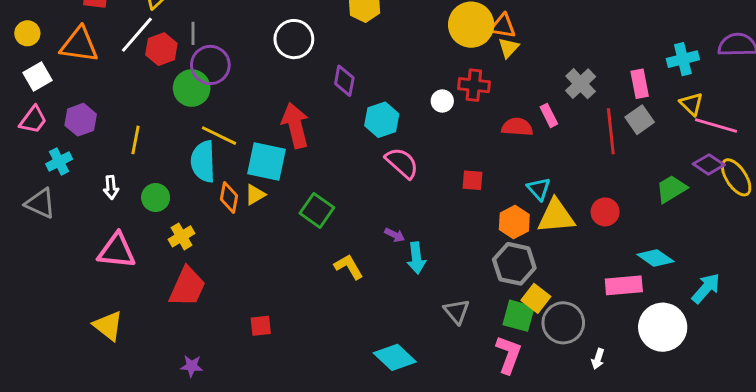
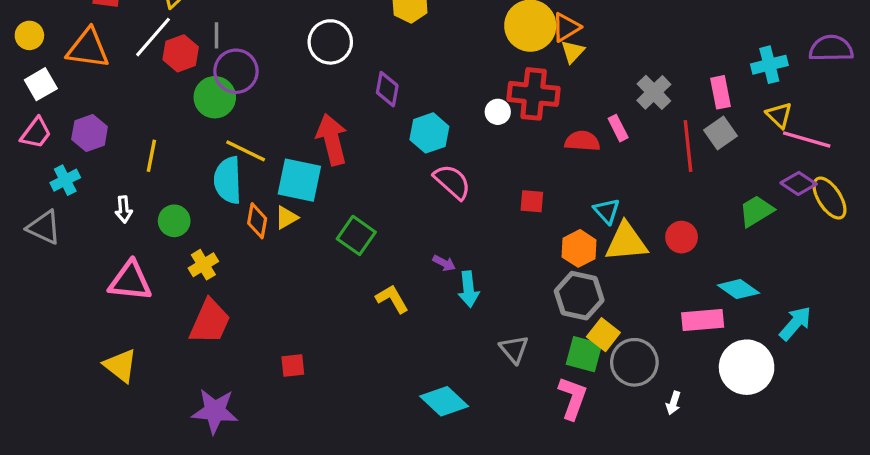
orange triangle: (503, 26) -> (566, 27), turned -40
red cross: (474, 85) -> (534, 94), size x1.4
purple star: (192, 366) -> (215, 411), size x1.8

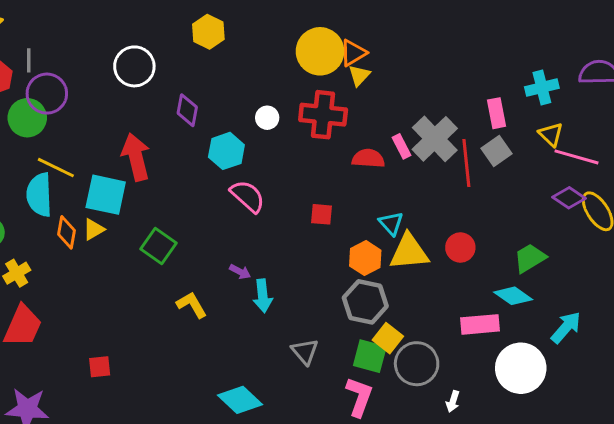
gray cross: (654, 92) -> (435, 139), moved, size x1.4
white circle: (498, 112) -> (267, 118), moved
green trapezoid: (756, 211) -> (530, 258), moved

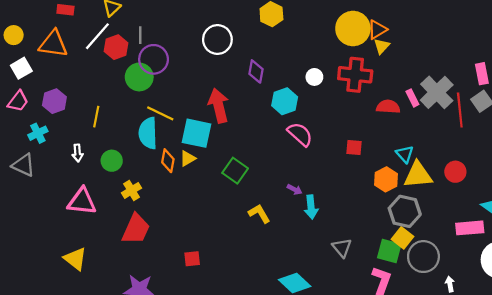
gray hexagon: (365, 302) -> (405, 211), moved
white arrow: (453, 401) -> (450, 284), turned 152

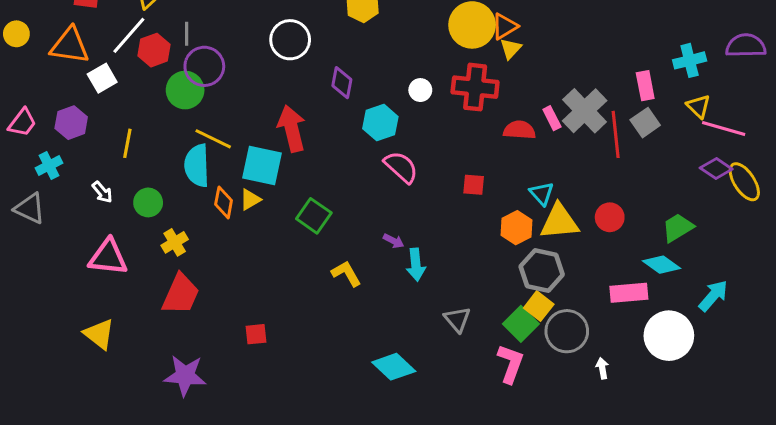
white square: (21, 68) -> (102, 78), moved
white arrow: (78, 153) -> (102, 192), turned -35
green square: (389, 251) -> (521, 324), turned 30

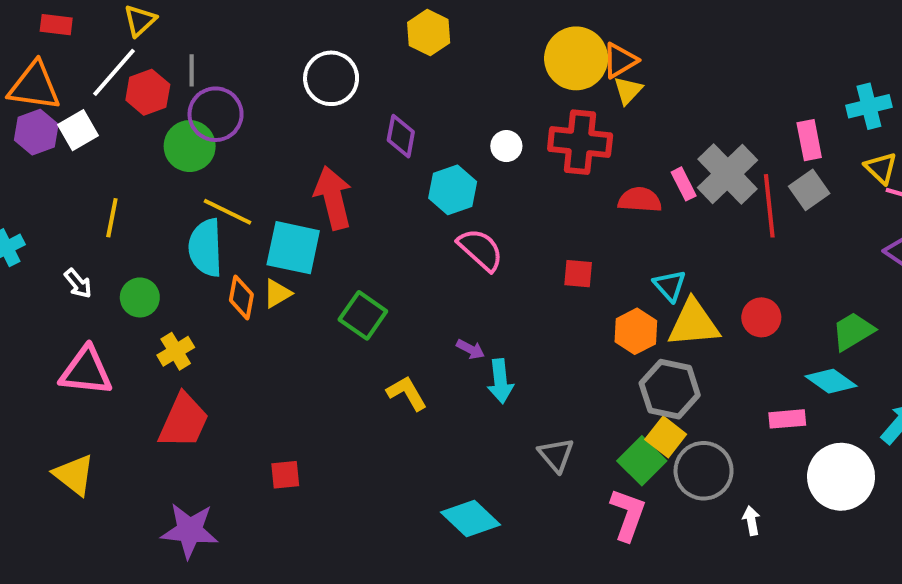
purple hexagon: (71, 123) -> (36, 132), moved
pink rectangle: (629, 293) -> (787, 419), size x0.7

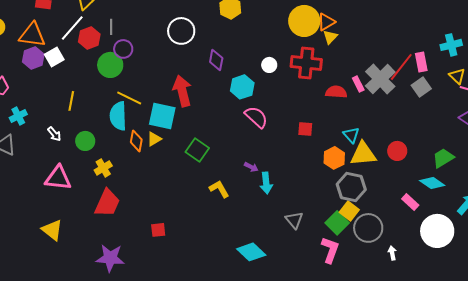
purple circle: (216, 114) -> (123, 49), size x0.7
red line: (769, 206) -> (401, 67), moved, turned 44
pink rectangle: (787, 419) -> (410, 202), turned 48

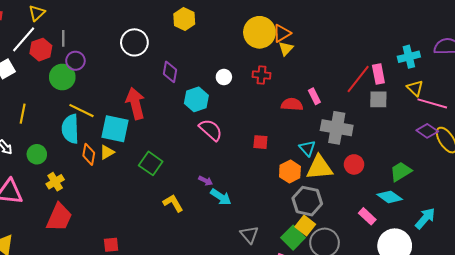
red cross: (306, 63) -> (261, 75), size x0.6
gray cross: (380, 79) -> (337, 128), moved, turned -36
gray square: (421, 87) -> (378, 99), turned 36
cyan arrow: (266, 183) -> (221, 197), turned -50

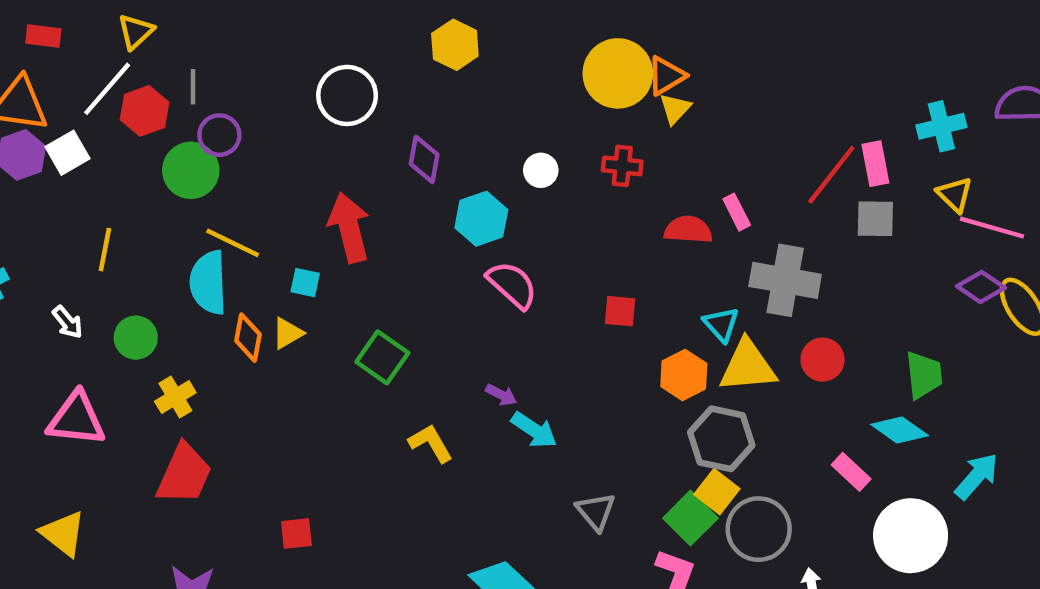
cyan square: (115, 129) -> (305, 283), size x0.5
green trapezoid: (401, 172) -> (924, 375), turned 115

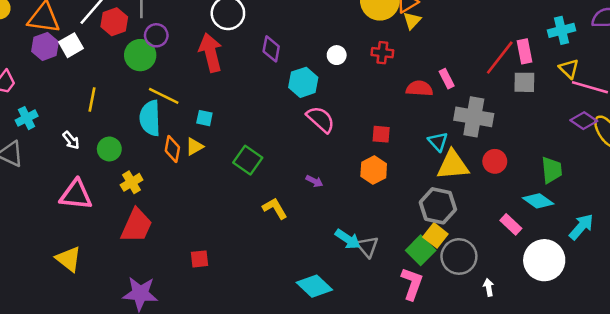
red arrow: (349, 228) -> (211, 53), moved
orange hexagon: (684, 375) -> (374, 170), moved
cyan arrow: (534, 430) -> (348, 239), moved

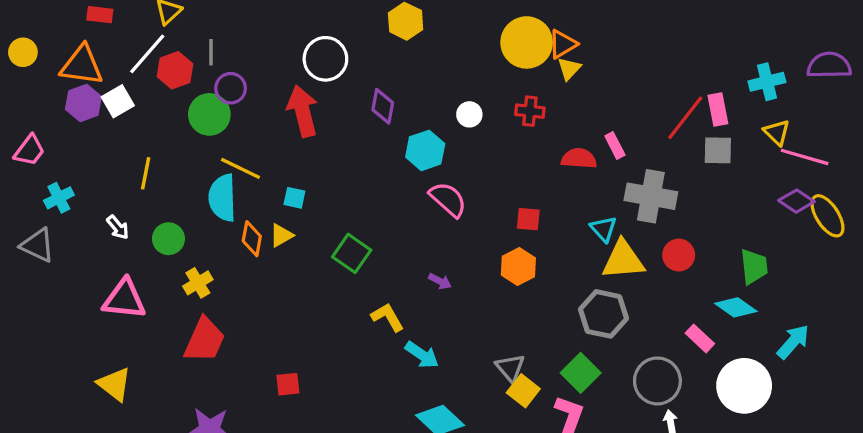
yellow square: (435, 235) -> (523, 391), moved
cyan arrow: (348, 239) -> (422, 355), moved
gray circle: (459, 256) -> (657, 381), moved

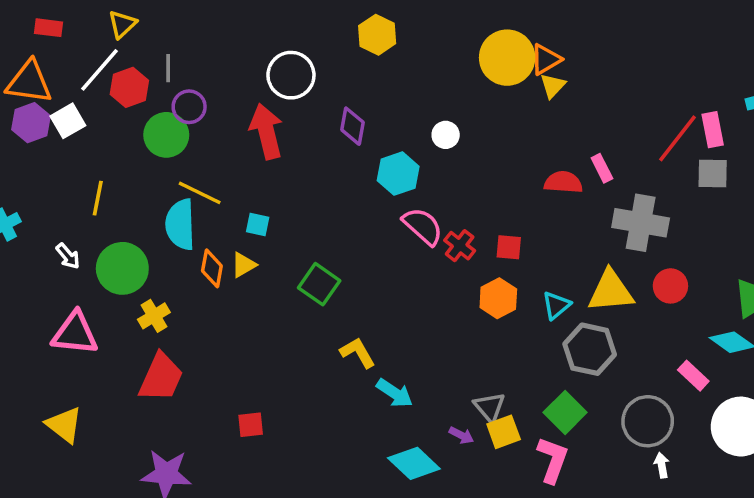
red cross: (530, 111) -> (460, 246), moved, turned 32
cyan triangle: (603, 229) -> (556, 305), moved, turned 32
green circle: (168, 239) -> (122, 268), size x1.5
purple arrow: (440, 281) -> (461, 435), moved
yellow square: (523, 391) -> (504, 432), turned 32

